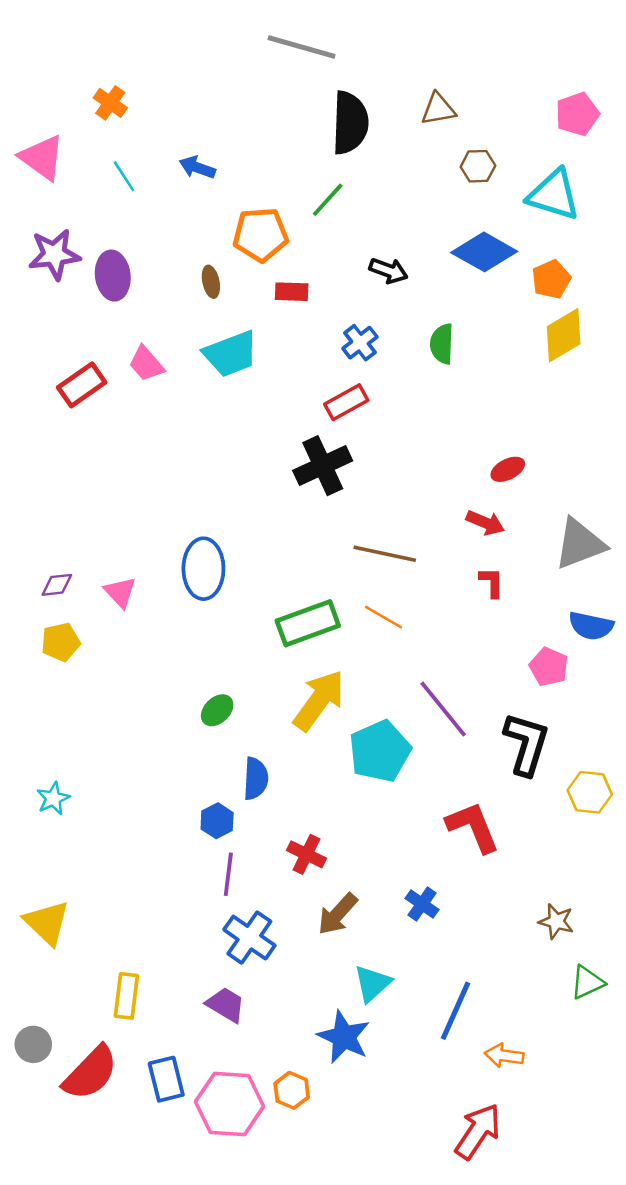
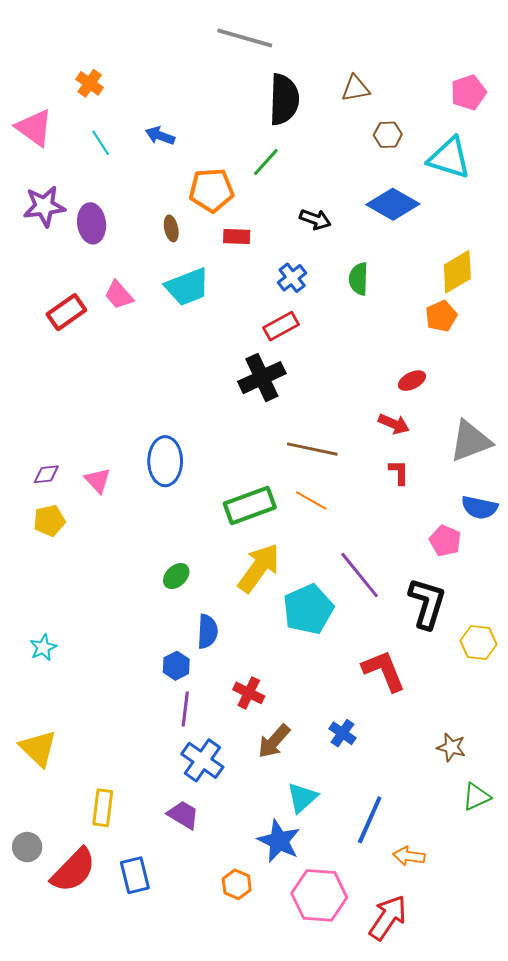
orange pentagon: (551, 279) -> (441, 316), moved
pink hexagon: (230, 1104) -> (319, 895), moved

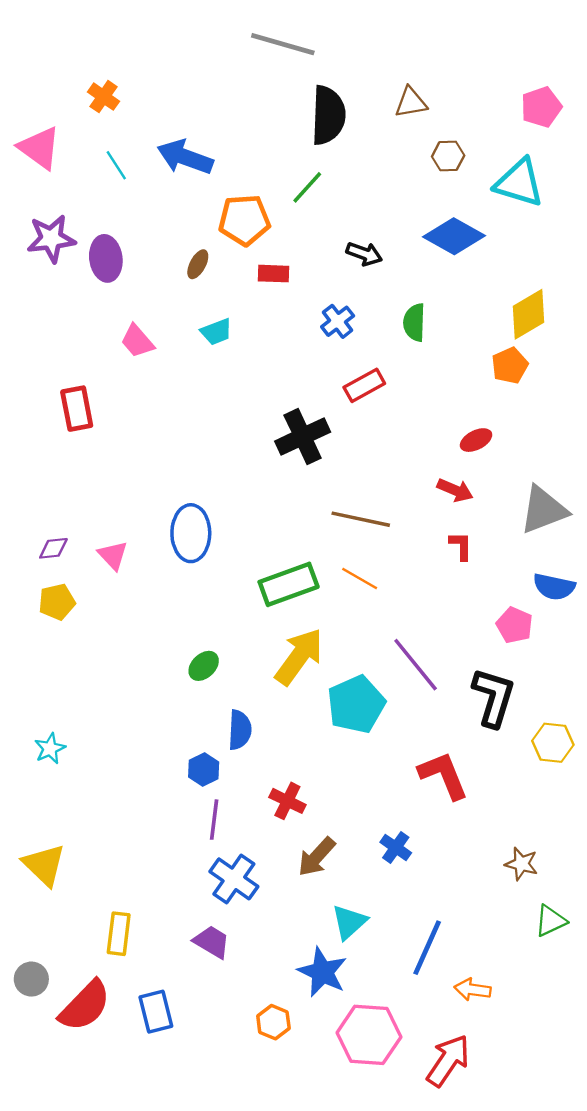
blue arrow: (160, 136) -> (185, 157), size x1.6
brown ellipse: (171, 228) -> (198, 264), turned 40
cyan trapezoid: (187, 287) -> (216, 332), size x0.6
red rectangle: (66, 312) -> (77, 409), moved, turned -66
red rectangle: (281, 326) -> (364, 385), moved

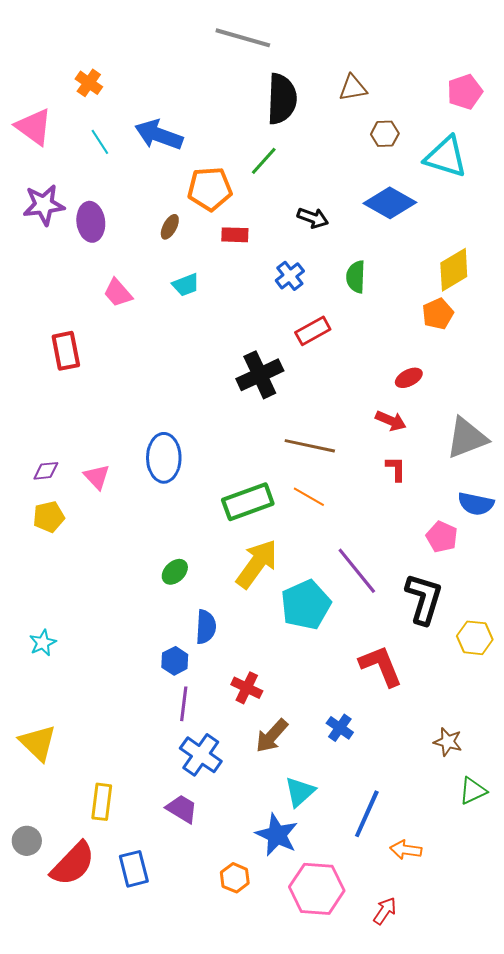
red arrow: (448, 1061) -> (385, 911), size x0.6

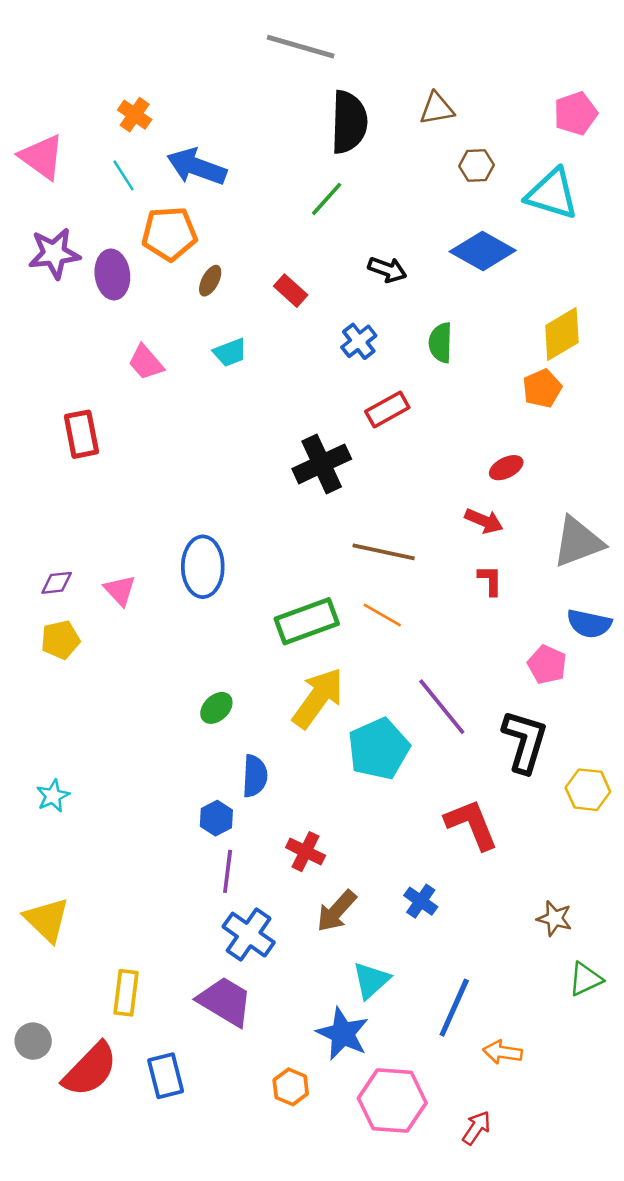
orange cross: (89, 83) -> (135, 115), moved
orange pentagon: (210, 189) -> (169, 234), moved
red rectangle: (235, 235) -> (291, 291), turned 40
purple trapezoid: (182, 809) -> (225, 1001), size x1.4

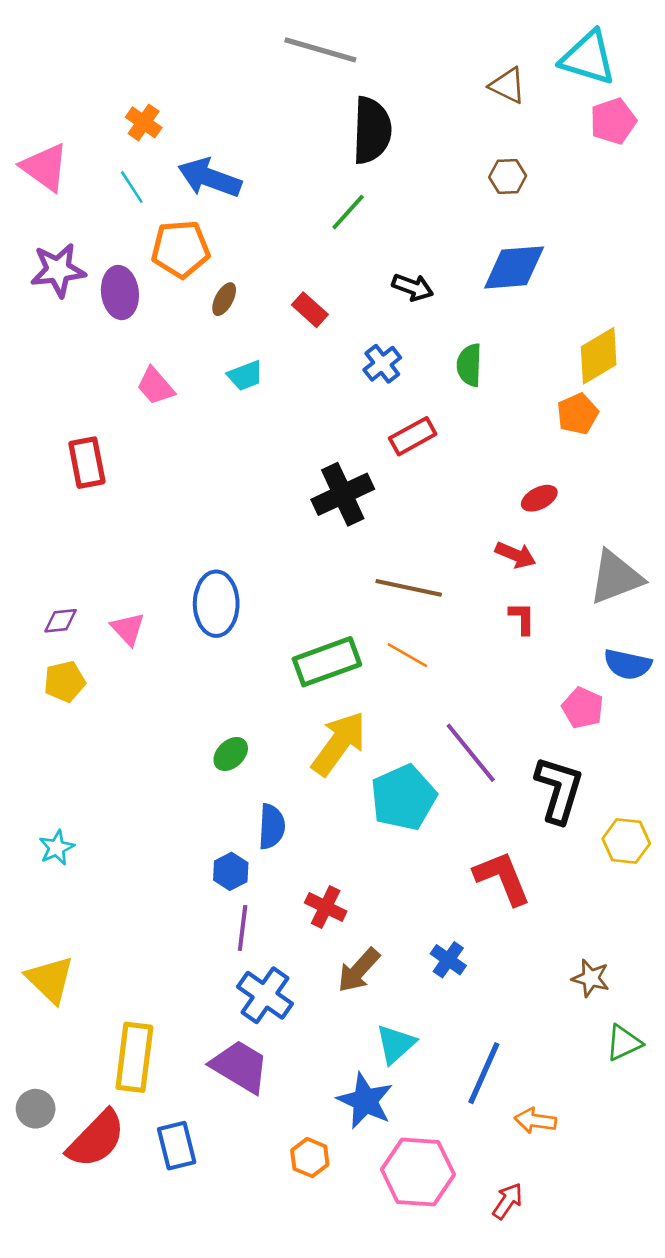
brown triangle: (437, 109) -> (508, 85), moved, turned 36
cyan triangle: (552, 194) -> (588, 58), moved
blue diamond: (483, 251) -> (514, 267), turned -34
yellow rectangle: (126, 993) -> (134, 1057), size x1.4

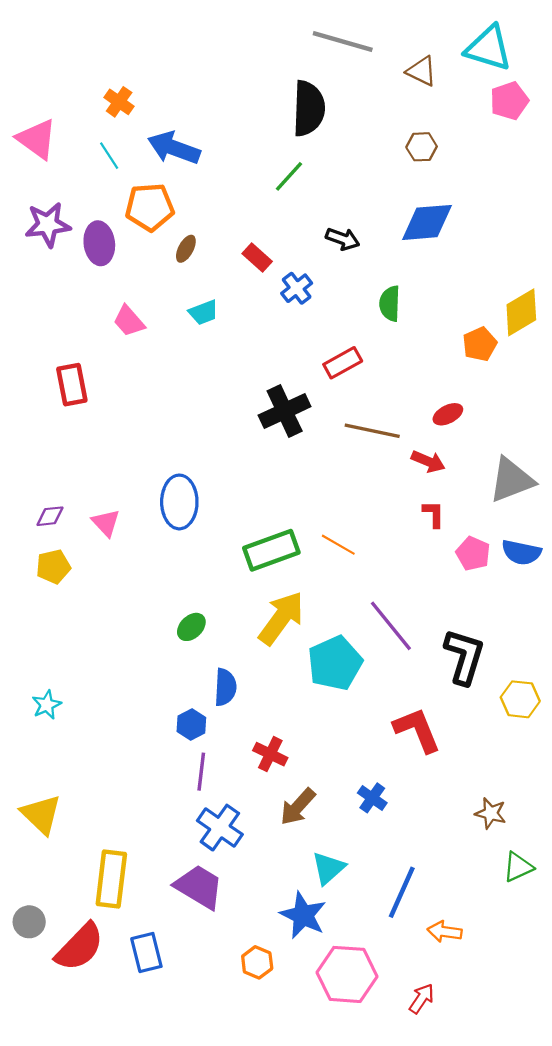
gray line: (320, 50) -> (343, 42), moved
yellow diamond: (599, 356) -> (521, 312), moved
blue cross: (382, 364) -> (297, 288), moved
brown line: (409, 588) -> (372, 431), moved
pink pentagon: (583, 708) -> (473, 553), moved

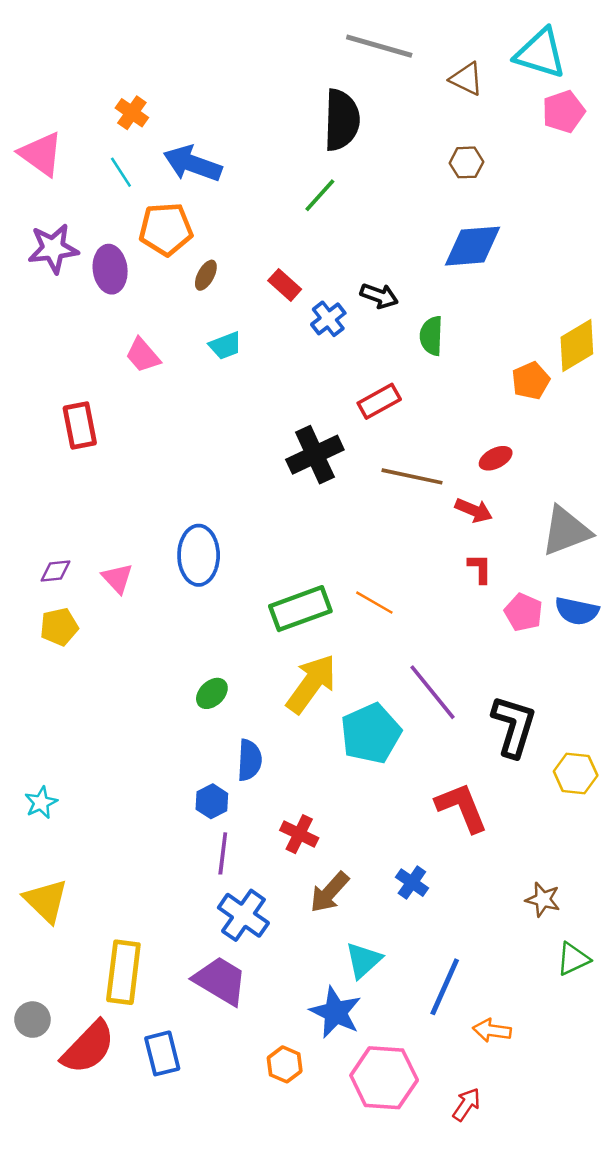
black arrow: (343, 239) -> (379, 296), moved
cyan star: (47, 705) -> (41, 803), moved

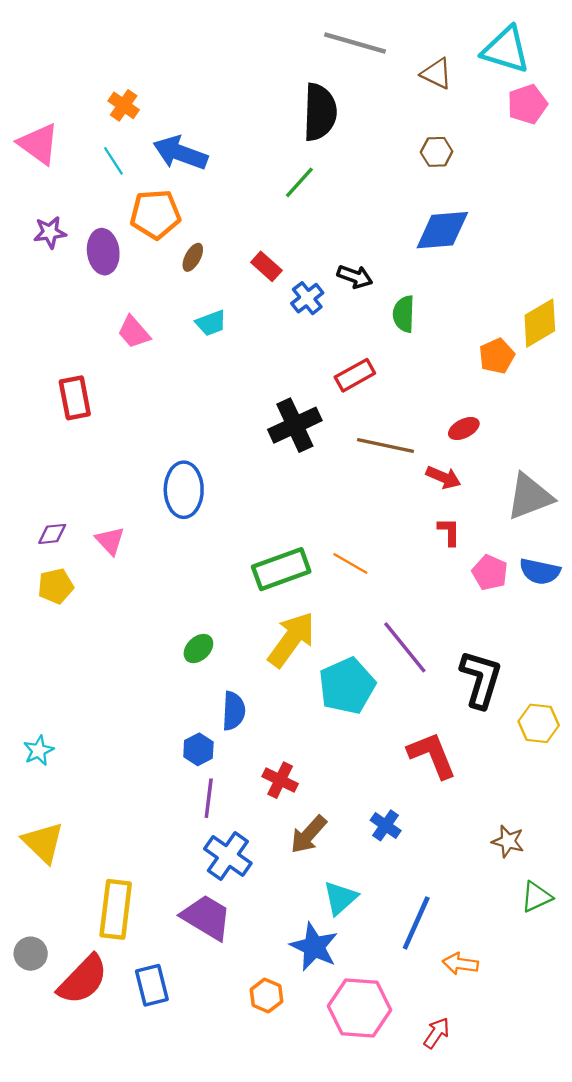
purple star: (53, 249) -> (50, 232), size x0.7
blue ellipse: (199, 555) -> (184, 490), moved

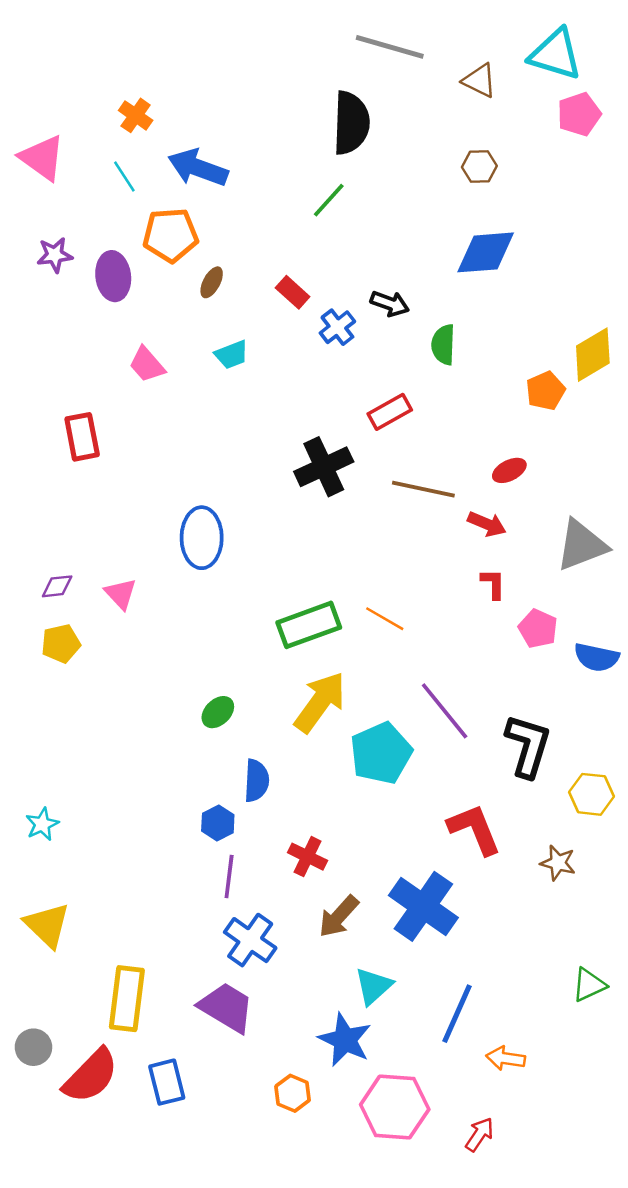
blue semicircle: (540, 571) -> (597, 657), moved
blue cross: (386, 825) -> (423, 906), size x2.0
brown star: (508, 841) -> (558, 863), moved

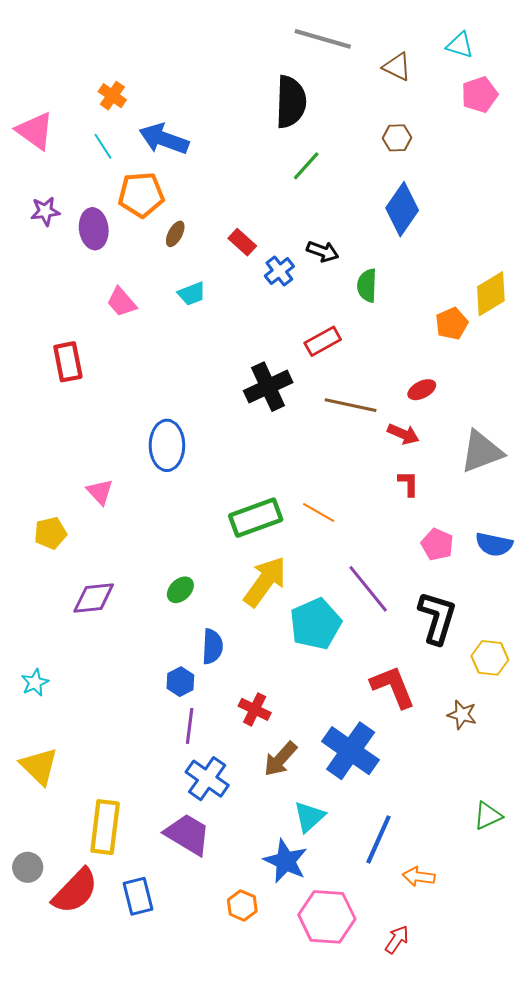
cyan triangle: (555, 54) -> (460, 45), size x0.6
green line: (329, 200) -> (306, 166), moved
blue diamond: (486, 252) -> (402, 209), turned -51
purple diamond: (57, 586) -> (94, 598), moved, size x1.6
pink pentagon: (538, 629) -> (437, 544), moved

